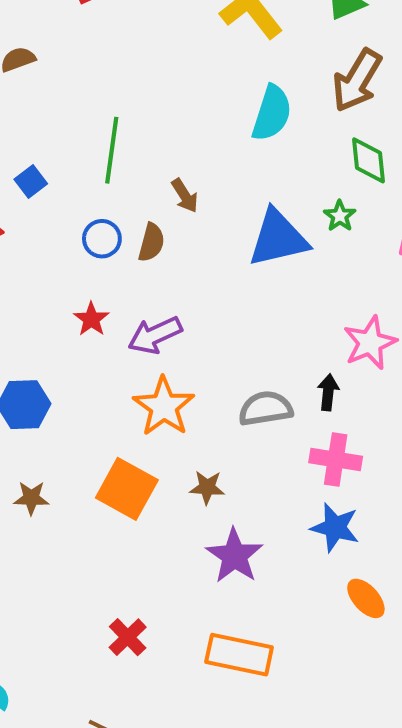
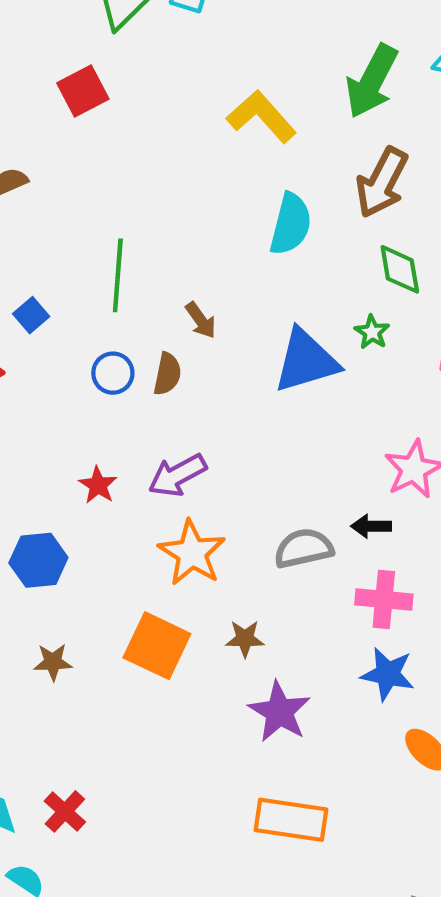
red star: (91, 319) -> (98, 485), moved
black arrow: (328, 392) -> (371, 526), turned -92
red cross: (128, 637) -> (65, 811), moved

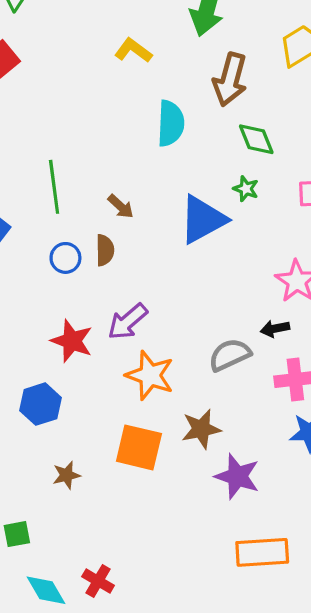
yellow L-shape: (261, 117) -> (133, 50), size x0.7
red star: (98, 485) -> (72, 341), size x1.5
brown star: (245, 639) -> (201, 429), size x1.4

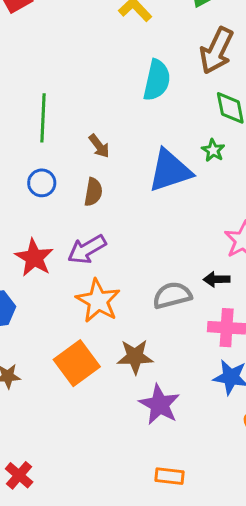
brown semicircle: (105, 250) -> (93, 192), moved
orange square: (139, 447) -> (77, 363), turned 30
orange rectangle: (262, 552) -> (169, 476), size x0.6

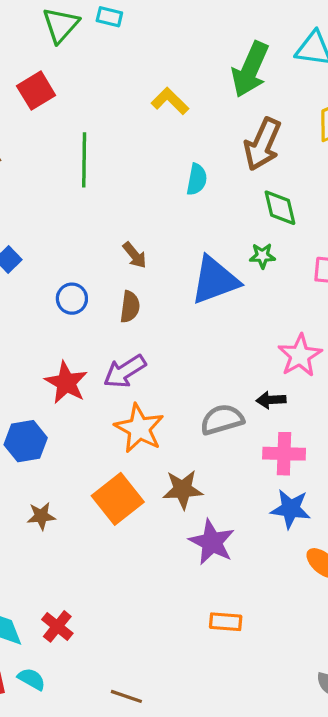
cyan semicircle: (157, 80) -> (197, 179), size x0.7
green line: (43, 118) -> (84, 160), moved
green star: (213, 150) -> (262, 256), turned -30

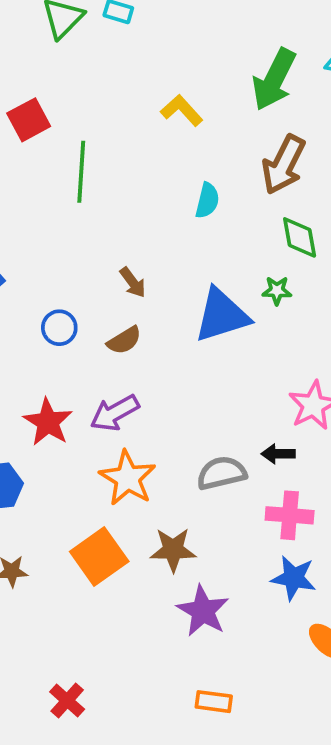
red square: (36, 91) -> (29, 120), moved
brown semicircle: (130, 307) -> (124, 340), turned 48
red cross: (57, 626) -> (67, 701), moved

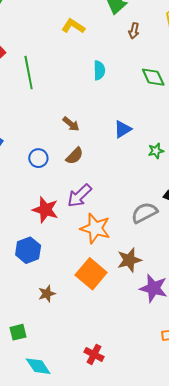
brown arrow: (284, 165) -> (134, 31), moved, size x0.5
green star: (277, 291) -> (156, 151), moved
blue triangle: (222, 315) -> (123, 129), size x0.6

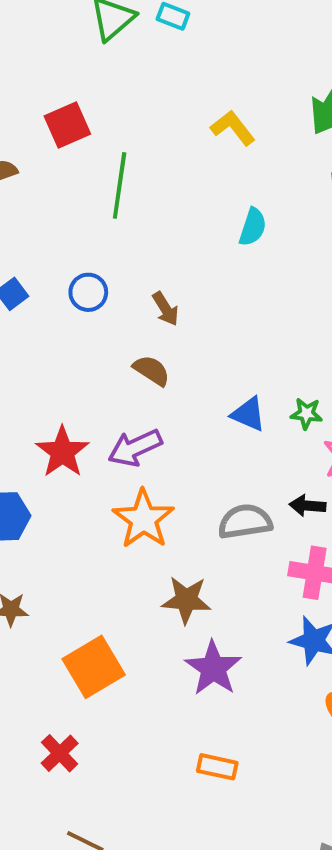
blue triangle: (123, 129) -> (248, 414), moved, turned 36
brown semicircle: (75, 156) -> (152, 370), turned -120
blue circle: (38, 158) -> (88, 292), moved
orange square: (91, 274) -> (94, 667), moved

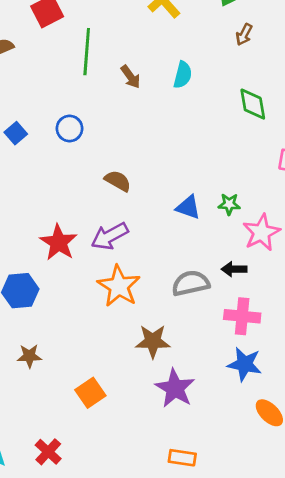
brown arrow: (166, 309) -> (131, 77), moved
orange square: (94, 667) -> (90, 393), size x0.7
red cross: (60, 753) -> (48, 452), moved

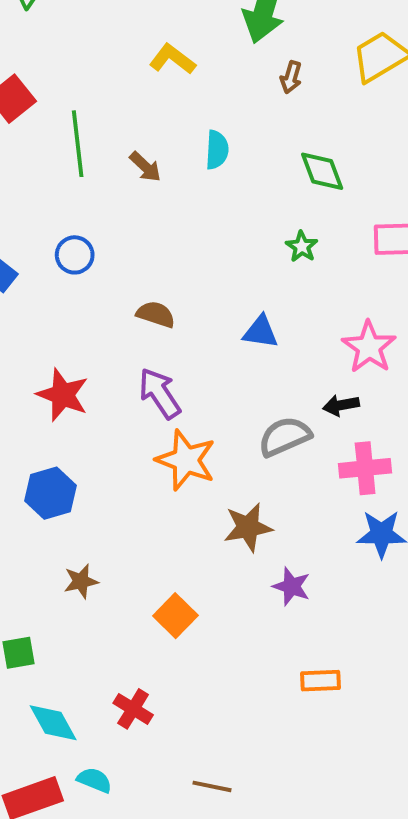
green star: (229, 204) -> (302, 247), moved, turned -30
purple arrow: (110, 236) -> (160, 393), turned 96
red star: (59, 242) -> (63, 395), moved
purple star: (175, 388) -> (291, 586), size x0.7

